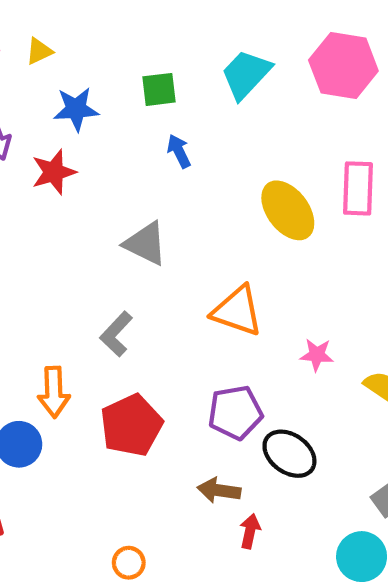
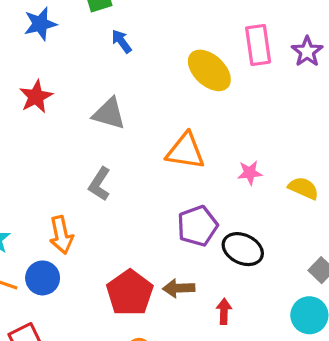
red star: (54, 172) -> (36, 97), moved
red pentagon: (131, 425) -> (130, 293), moved
brown arrow: (219, 490) -> (179, 288), moved

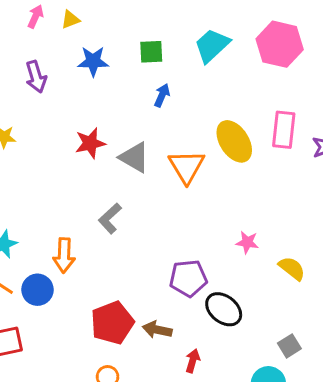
blue arrow: (121, 41) -> (162, 95), turned 45
red star: (36, 97) -> (90, 143), moved
orange triangle: (185, 151) -> (186, 166), moved, turned 36

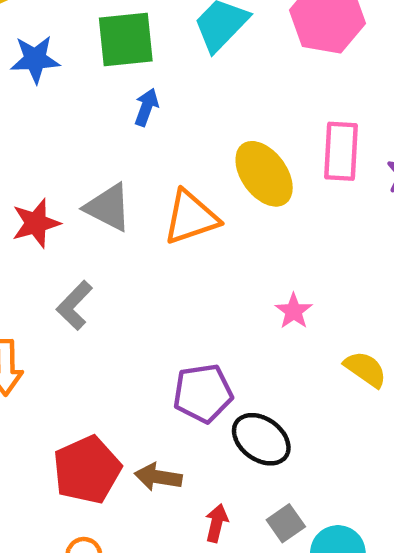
green square: (151, 52) -> (126, 39), size x1.5
red star: (90, 143) -> (36, 223), moved
orange triangle: (186, 166) -> (191, 217), turned 45
pink star: (247, 242) -> (294, 311), moved, turned 30
gray square: (289, 346) -> (286, 523), moved

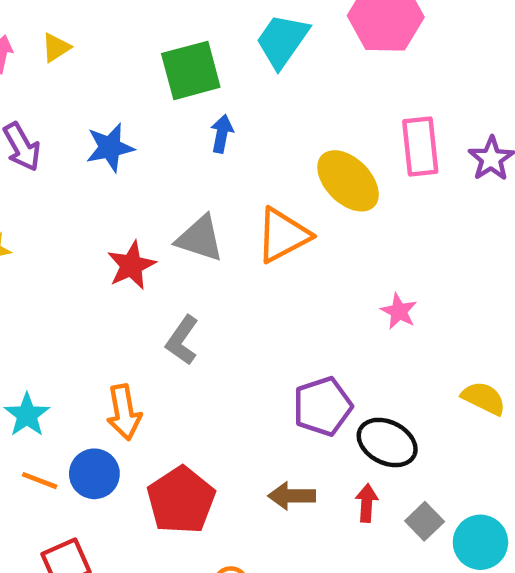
blue star: (35, 59) -> (110, 148), moved
yellow semicircle: (365, 369) -> (484, 398), moved
red pentagon: (87, 470) -> (181, 500), moved
red arrow: (217, 523) -> (367, 503), moved

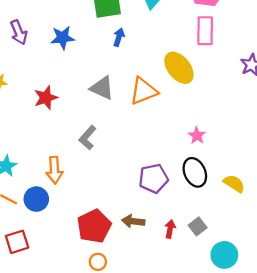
pink rectangle: (420, 146) -> (205, 31), moved
red star: (131, 265) -> (46, 98), moved
black ellipse: (387, 442) -> (195, 172), moved, turned 32
red pentagon: (181, 500) -> (94, 226), moved
gray square: (425, 521) -> (198, 226), moved

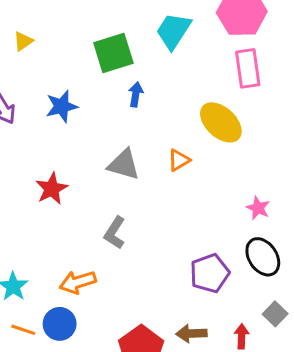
orange triangle: (144, 91) -> (179, 160), size x0.6
orange arrow: (54, 170) -> (78, 282), turned 85
gray square: (198, 226) -> (275, 314), moved

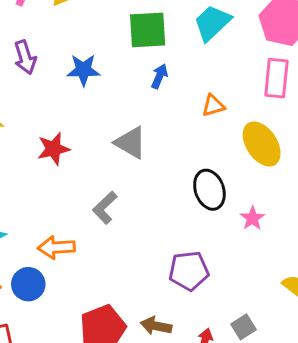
yellow ellipse: (221, 122) -> (262, 144), moved
orange triangle: (179, 160) -> (213, 106), moved
black ellipse: (263, 257) -> (209, 190), moved

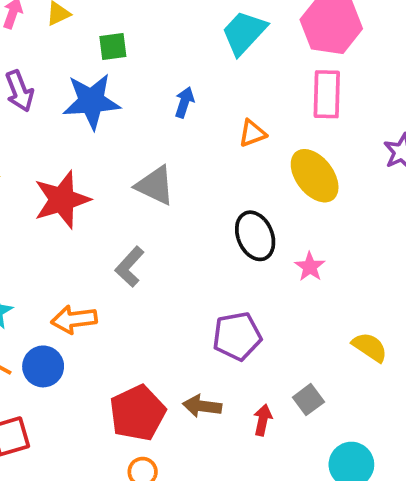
green square: (148, 30) -> (113, 46), moved, size x0.6
blue star: (83, 70) -> (91, 101), size x1.4
red star: (53, 149) -> (62, 200), size x1.4

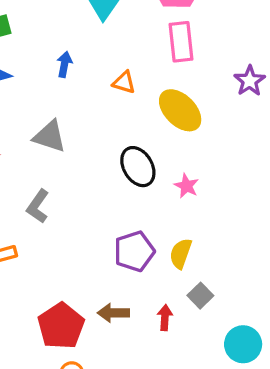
orange triangle: (252, 133) -> (124, 82), turned 45
yellow semicircle: (370, 347) -> (181, 253), moved, turned -96

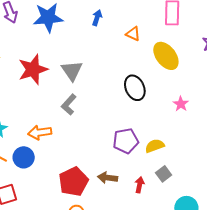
gray triangle: (50, 136) -> (72, 71), moved, turned 30
pink star: (186, 186) -> (181, 104), moved
yellow semicircle: (181, 253) -> (155, 146), turned 42

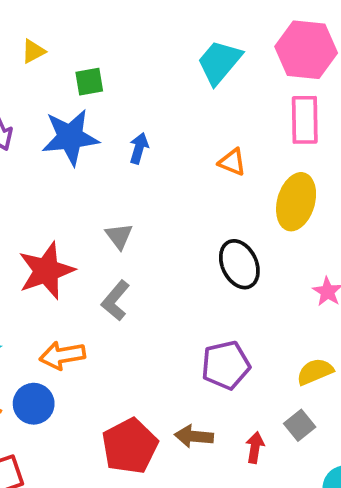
blue arrow: (97, 18) -> (139, 148), moved
yellow ellipse: (166, 56) -> (296, 202), turned 56
red star: (33, 69) -> (46, 271), moved
gray triangle: (72, 71) -> (119, 236), size x0.7
yellow semicircle: (155, 146) -> (315, 372), moved

